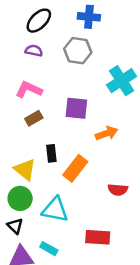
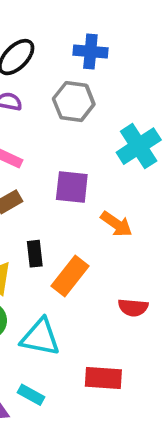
orange arrow: (106, 133) -> (116, 224), turned 55

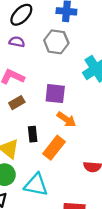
orange arrow: (116, 224) -> (66, 119), moved

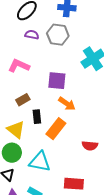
purple semicircle: (17, 42) -> (32, 35), moved
brown rectangle: (17, 103) -> (23, 100), moved

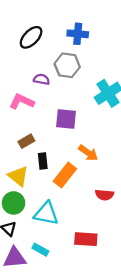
purple semicircle: (32, 35) -> (42, 79), moved
orange arrow: (67, 104) -> (88, 153), moved

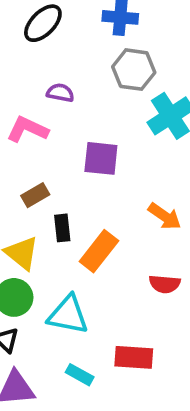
gray hexagon: (67, 65) -> (134, 70), moved
orange arrow: (88, 153) -> (165, 216), moved
cyan rectangle: (40, 250) -> (80, 375), moved

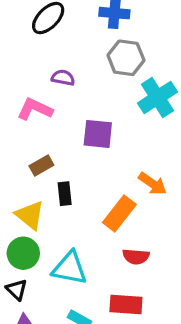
orange rectangle: (99, 251) -> (119, 213), moved
red semicircle: (165, 284) -> (136, 257), moved

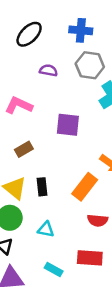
purple semicircle: (63, 78) -> (48, 70), moved
black rectangle: (65, 194) -> (42, 187), moved
cyan triangle: (70, 268) -> (46, 229), size x0.6

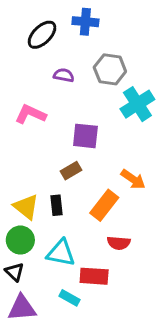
blue cross: (81, 30) -> (85, 22), moved
brown rectangle: (24, 149) -> (71, 171), moved
cyan triangle: (46, 229) -> (61, 253), size x1.5
red rectangle: (90, 258) -> (94, 276), moved

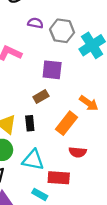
gray hexagon: (110, 69) -> (62, 31), moved

